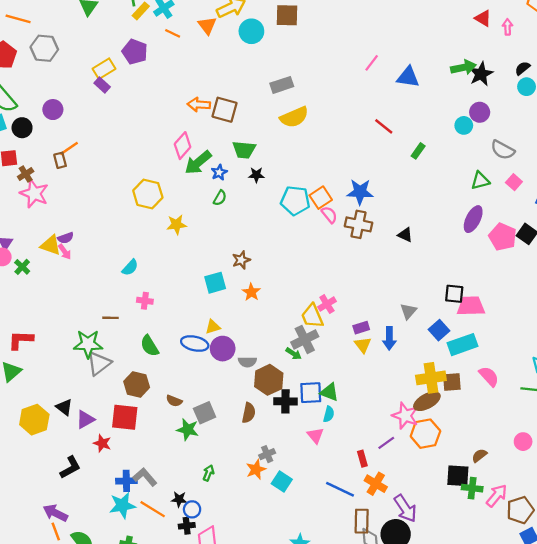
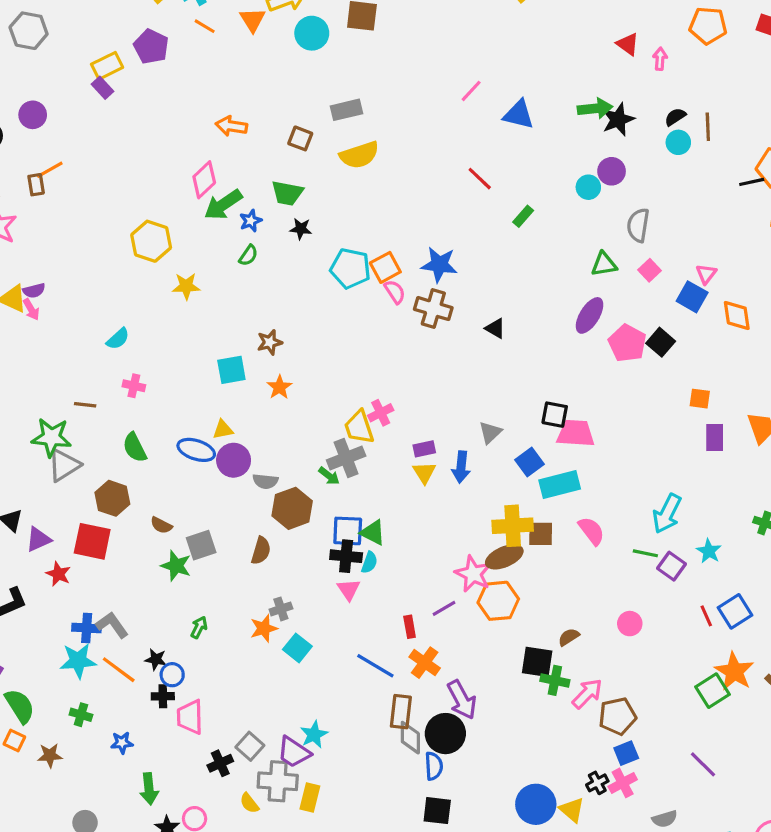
brown square: (224, 110) -> (300, 138), moved, size x0.7
gray semicircle: (503, 150) -> (638, 225), turned 65
black cross: (285, 401) -> (346, 556), moved

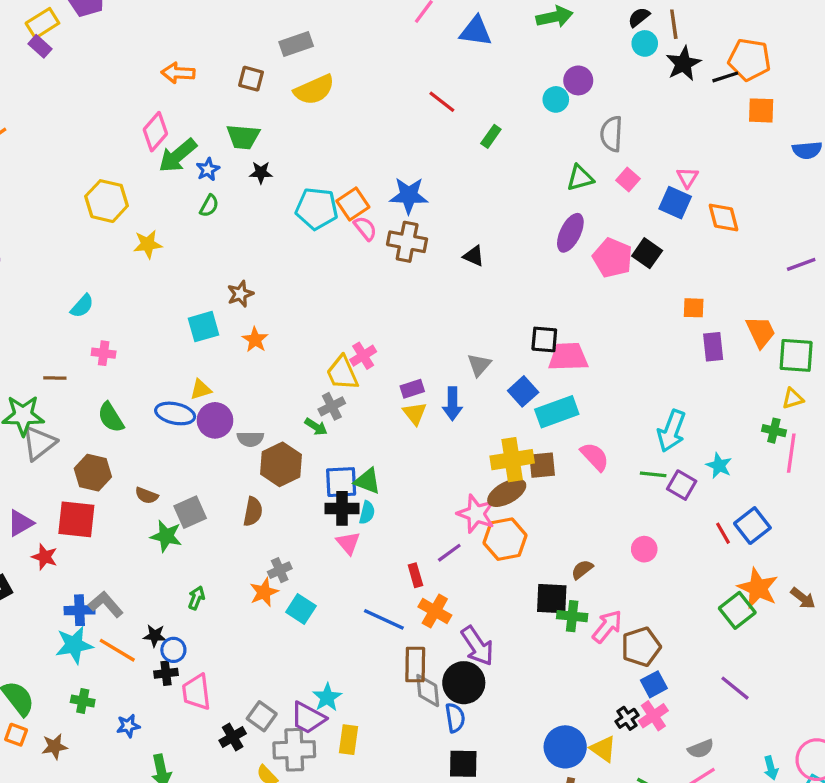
black star: (618, 119) -> (683, 64), moved
gray cross: (346, 458) -> (332, 406), size x0.7
yellow rectangle: (310, 798) -> (348, 740), moved

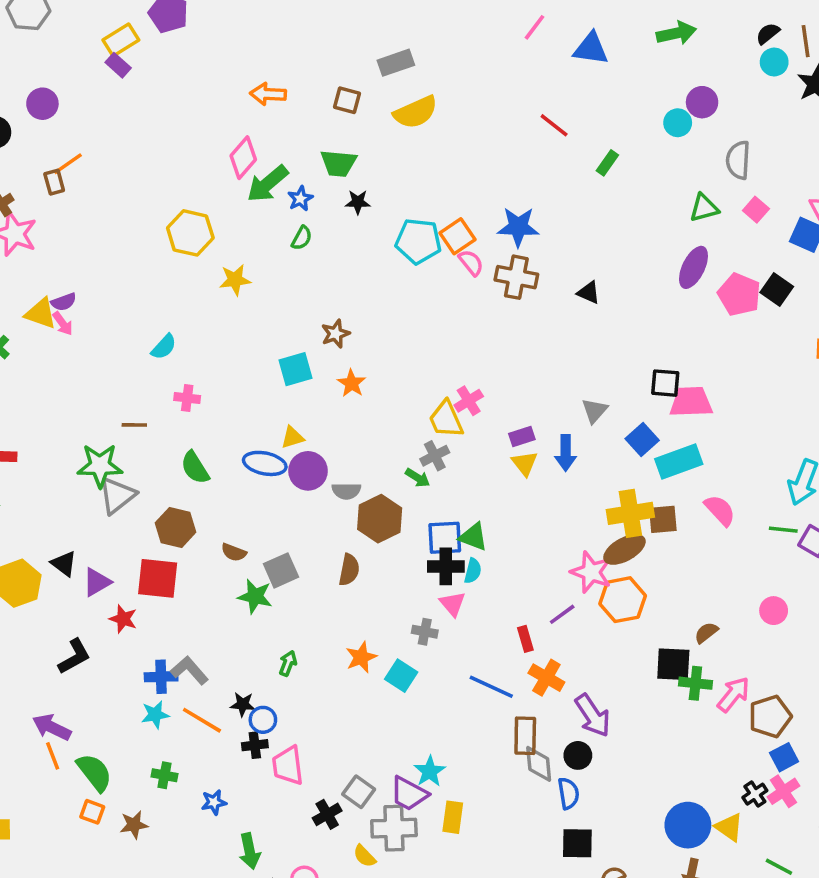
gray cross: (280, 570) -> (425, 632), moved, turned 35
cyan star: (74, 645) -> (155, 715), size x0.7
black circle: (464, 683) -> (578, 755), size x0.6

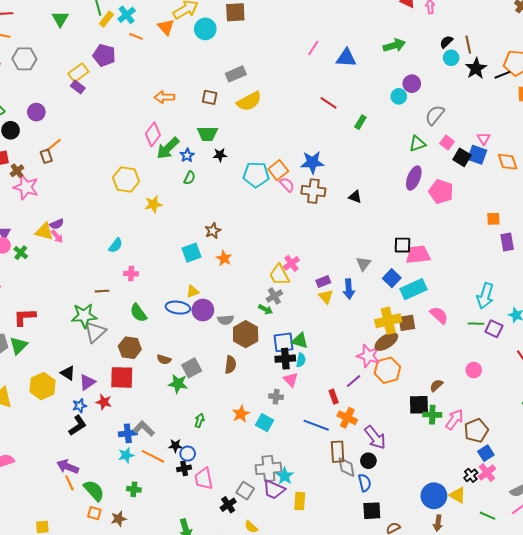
gray semicircle: (738, 160) -> (435, 115), turned 40
black square: (777, 290) -> (462, 157), moved
blue star: (214, 802) -> (80, 406), moved
gray cross: (394, 828) -> (268, 468), moved

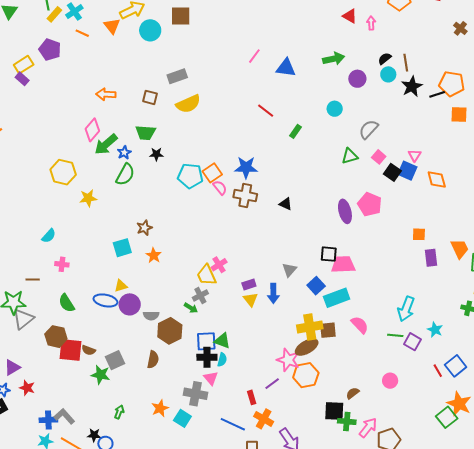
purple circle: (412, 84) -> (357, 79), moved
green semicircle: (190, 178) -> (125, 175), size x1.6
purple ellipse: (414, 178) -> (345, 211), moved, turned -40
red square: (122, 377) -> (71, 350), moved
gray cross: (276, 397) -> (195, 394), size x1.6

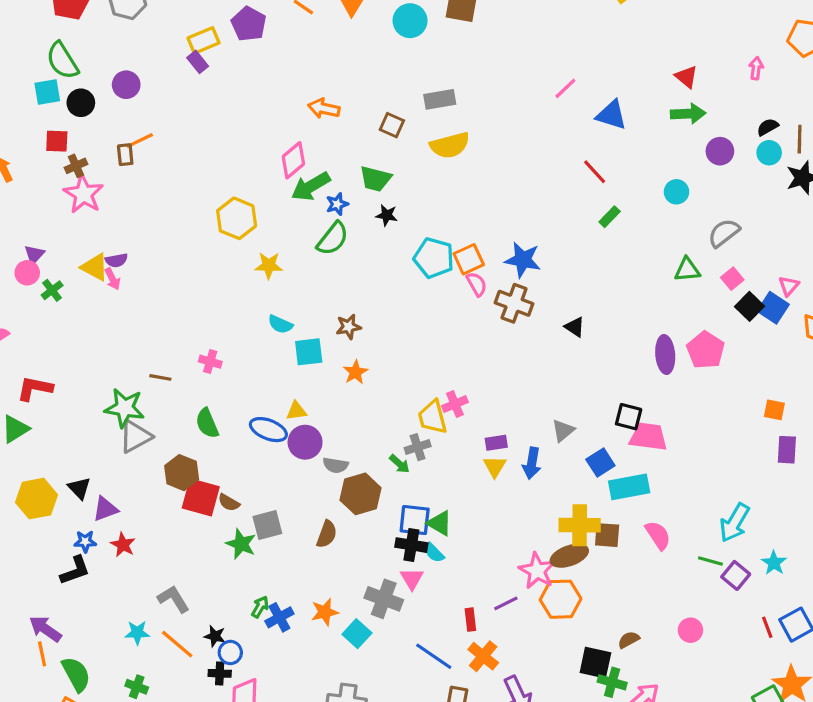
red triangle: (350, 16) -> (686, 77), moved
red line: (266, 111) -> (595, 172), moved
cyan semicircle: (49, 236) -> (280, 324), moved, turned 63
cyan semicircle: (222, 360) -> (434, 553), turned 112
blue cross: (48, 420) -> (279, 617), moved, turned -36

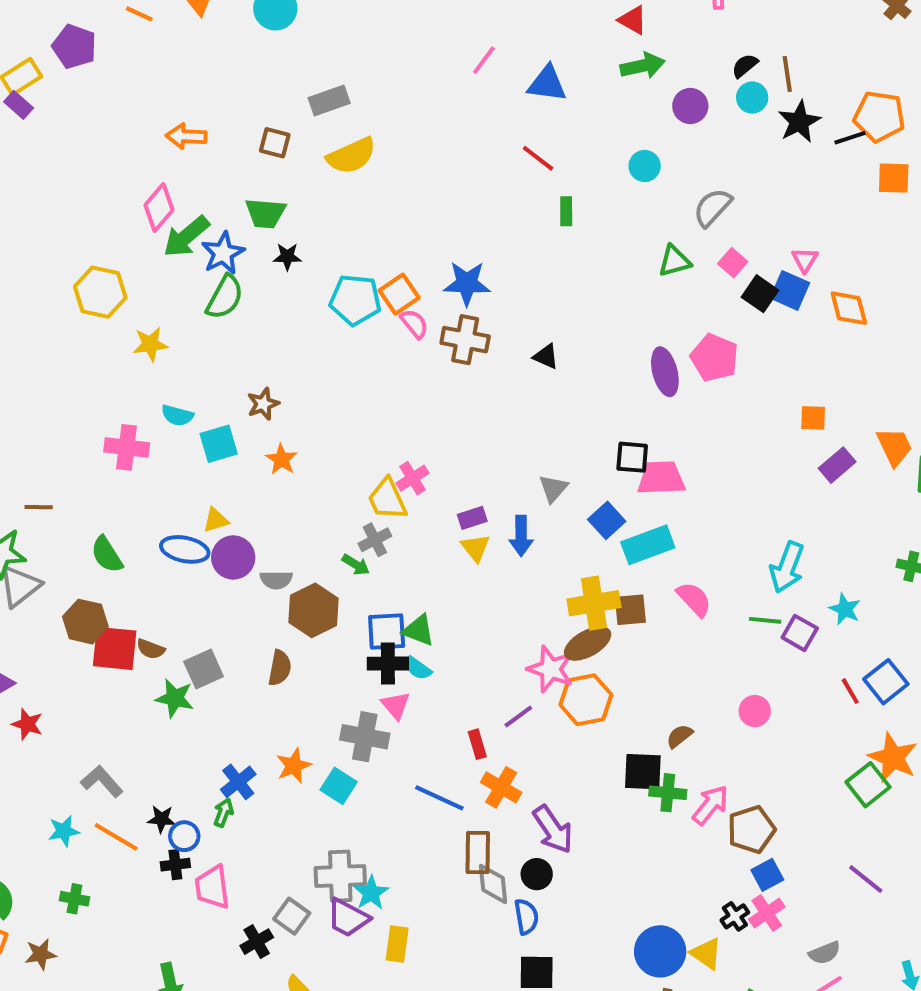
blue star: (337, 204) -> (223, 253), size x1.5
green rectangle: (610, 217) -> (566, 211), turned -35
pink cross: (210, 362) -> (127, 447), moved, size x1.5
purple rectangle: (787, 450) -> (837, 465), turned 56
green arrow: (260, 607) -> (223, 813), moved

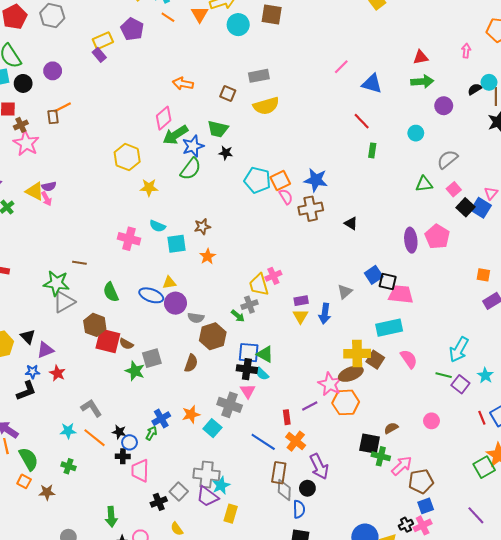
red triangle: (633, 20) -> (421, 57), turned -49
cyan circle: (752, 98) -> (489, 82), moved
brown cross: (465, 340) -> (311, 209), turned -30
blue square: (607, 520) -> (374, 275), moved
brown square: (630, 610) -> (375, 360), turned 30

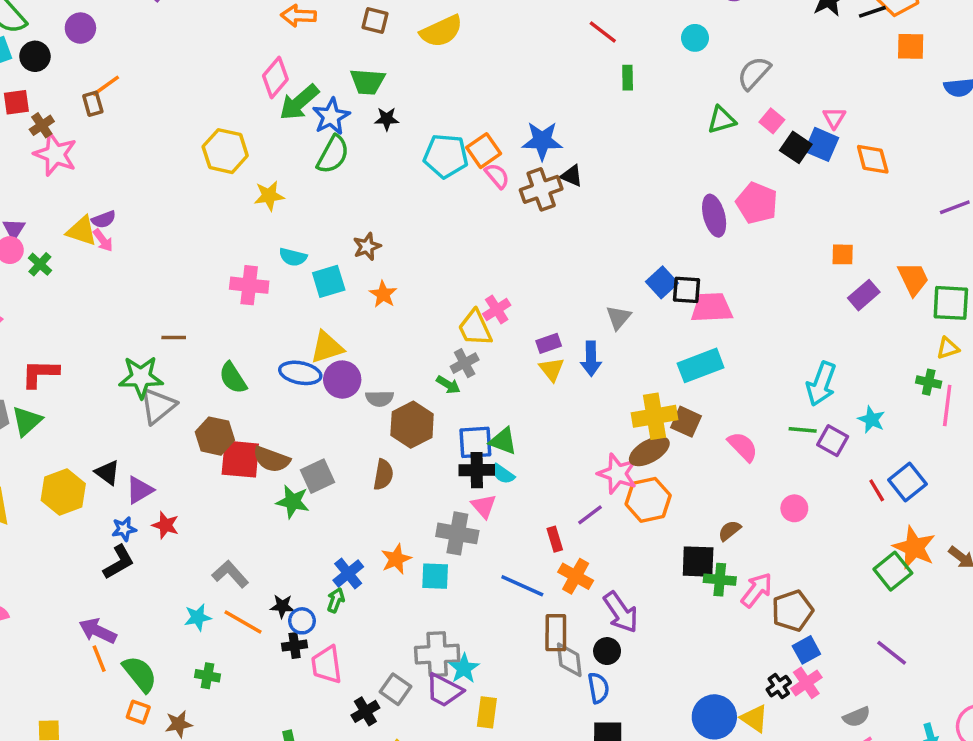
black triangle: (351, 223) -> (572, 176), moved
yellow triangle: (169, 283) -> (327, 347), size x1.5
brown semicircle: (126, 344) -> (272, 459), size x1.5
pink semicircle: (409, 359) -> (743, 447), moved
cyan square: (212, 428) -> (435, 576), turned -30

